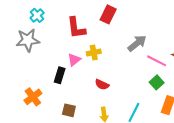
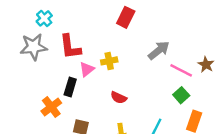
red L-shape: (76, 28) -> (70, 47), moved
orange cross: (33, 97) -> (51, 107), moved

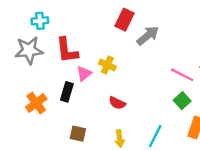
cyan cross: (44, 18) -> (40, 21), turned 35
gray arrow: (159, 50) -> (148, 36), moved
yellow cross: (109, 61) -> (107, 65), turned 35
orange cross: (51, 107) -> (36, 103), moved

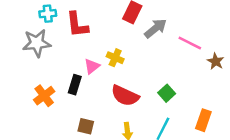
red L-shape: (67, 50) -> (77, 25), moved
pink line: (182, 75) -> (190, 43), moved
green square: (182, 101) -> (167, 93), moved
red semicircle: (117, 103) -> (125, 96), size x1.6

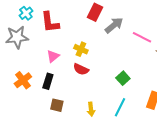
cyan cross: (48, 14) -> (26, 13), turned -32
pink triangle: (92, 66) -> (53, 56), moved
black rectangle: (75, 85) -> (48, 81), moved
red semicircle: (125, 96) -> (81, 69), moved, size x0.7

